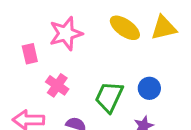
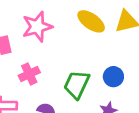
pink cross: (57, 85) -> (29, 74), turned 30

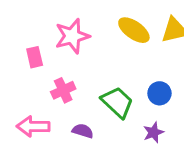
green trapezoid: (77, 85) -> (117, 102), turned 108

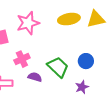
yellow ellipse: (134, 30) -> (69, 19), turned -45
purple semicircle: (83, 131) -> (35, 77), moved

